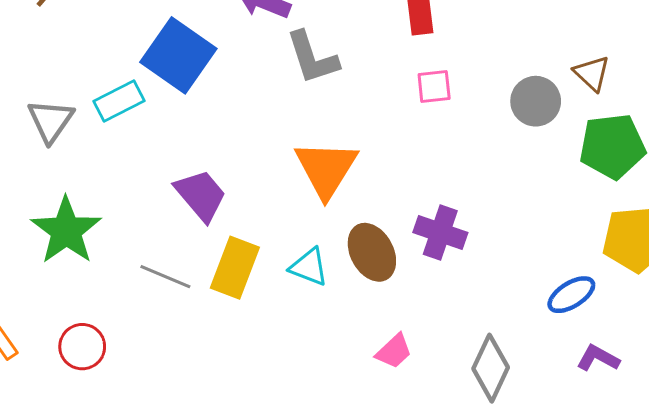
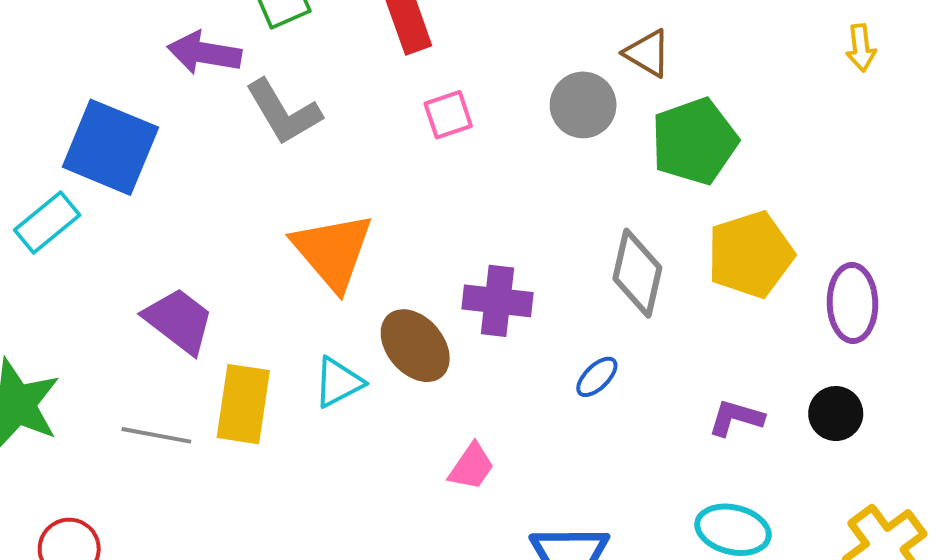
cyan triangle: (309, 267) -> (338, 382), turned -36
blue ellipse: (571, 295) -> (597, 377), moved, size x0.7
gray diamond: (491, 368) -> (637, 273), moved

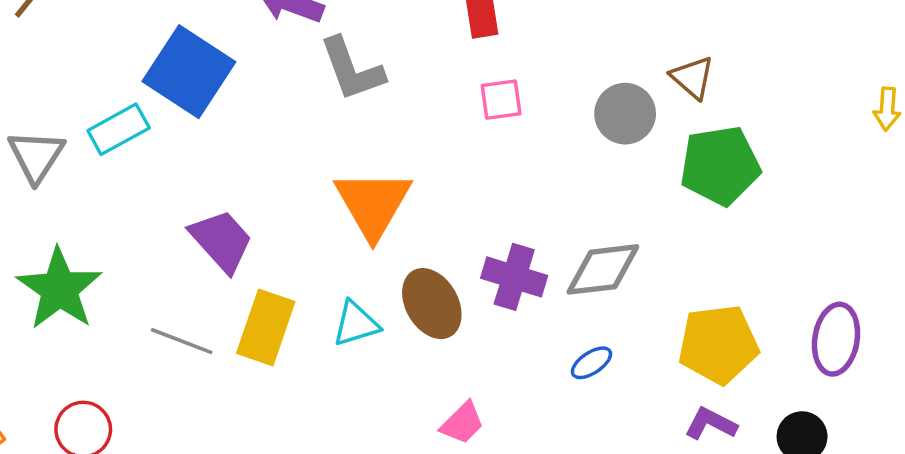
yellow pentagon: (750, 255) -> (718, 344), moved
gray diamond: (637, 273) -> (603, 269), moved, turned 60

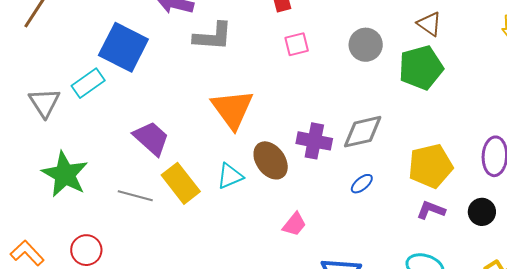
gray L-shape: (352, 69) -> (213, 36), turned -60
brown triangle: (692, 78) -> (429, 24), moved
yellow rectangle: (266, 327) -> (181, 183), turned -51

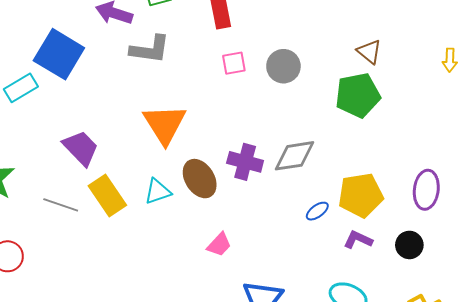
gray circle: (366, 45) -> (283, 66), moved
blue ellipse: (362, 184) -> (317, 211), moved

